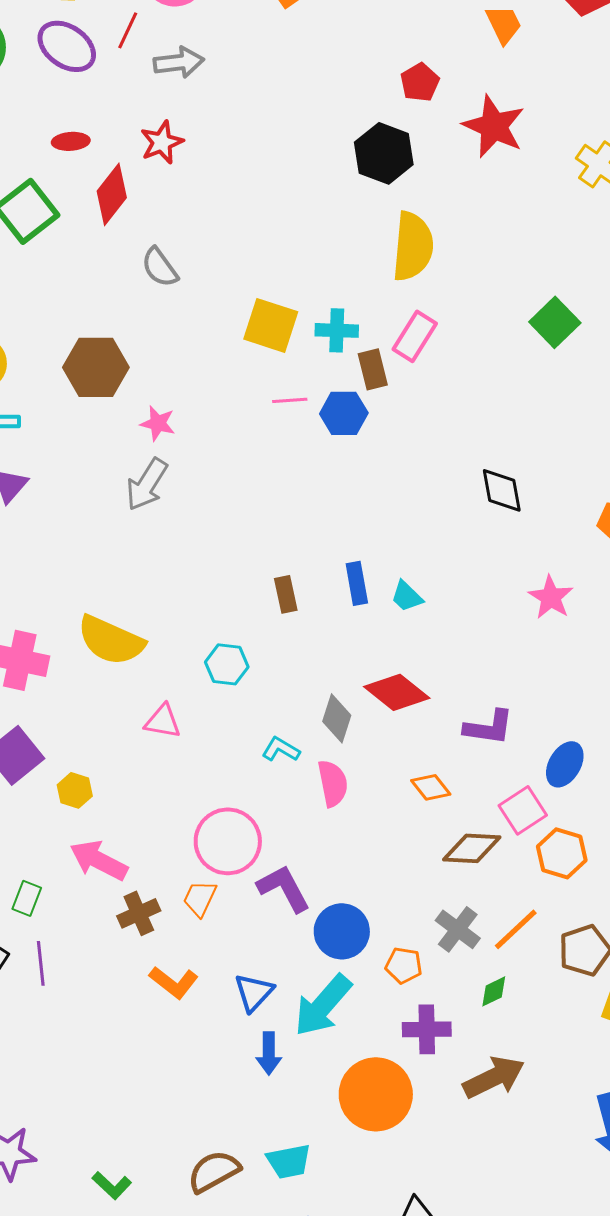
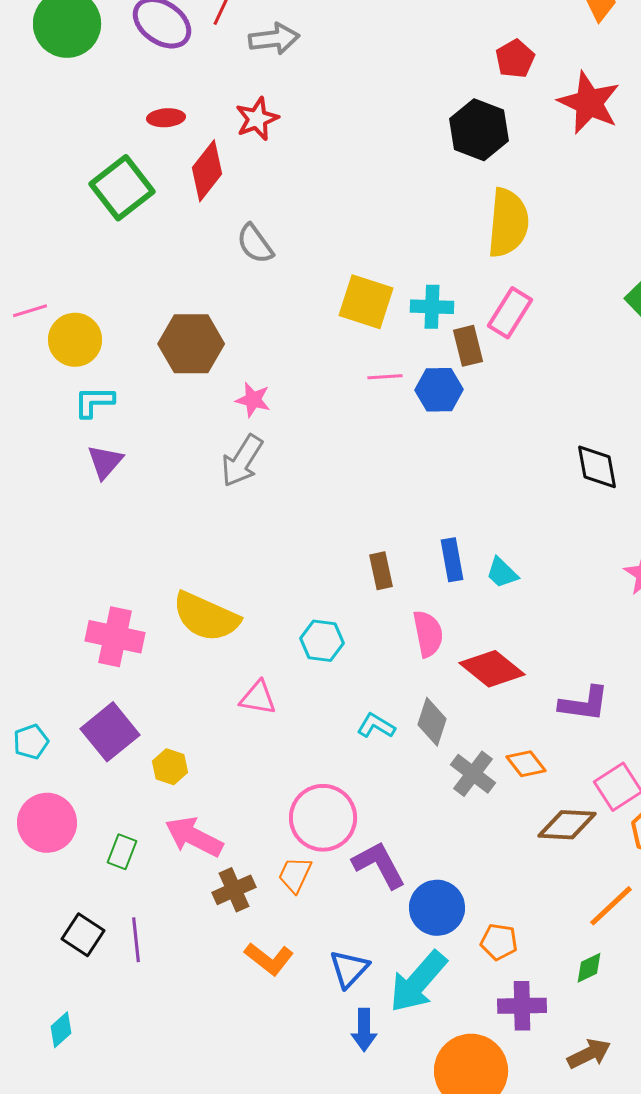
gray diamond: (337, 718) -> (432, 722), moved
pink semicircle: (333, 783) -> (428, 634), moved
green rectangle: (27, 898) -> (122, 852), moved
gray cross: (458, 929) -> (473, 774), moved
brown arrow: (494, 1077) -> (589, 1054), size x0.7

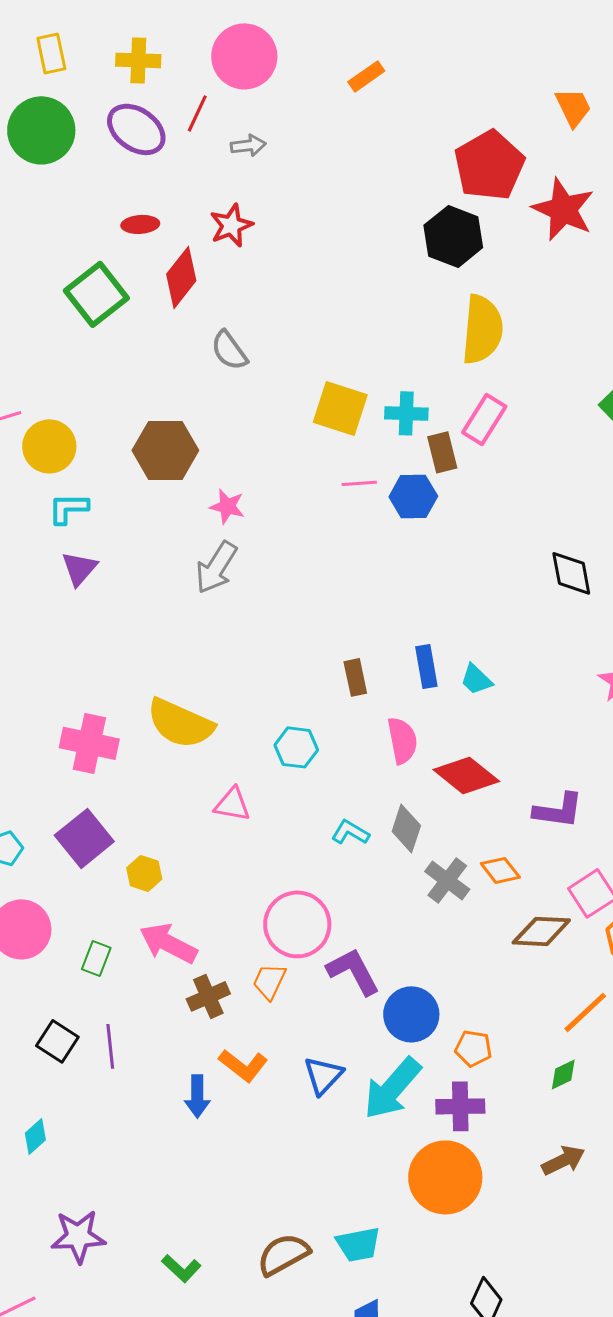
gray arrow: (274, 39) -> (248, 145), size x0.7
red pentagon: (515, 59) -> (489, 165), size x1.8
purple cross: (522, 1006) -> (460, 1106), moved
blue arrow: (364, 1030) -> (197, 1096), moved

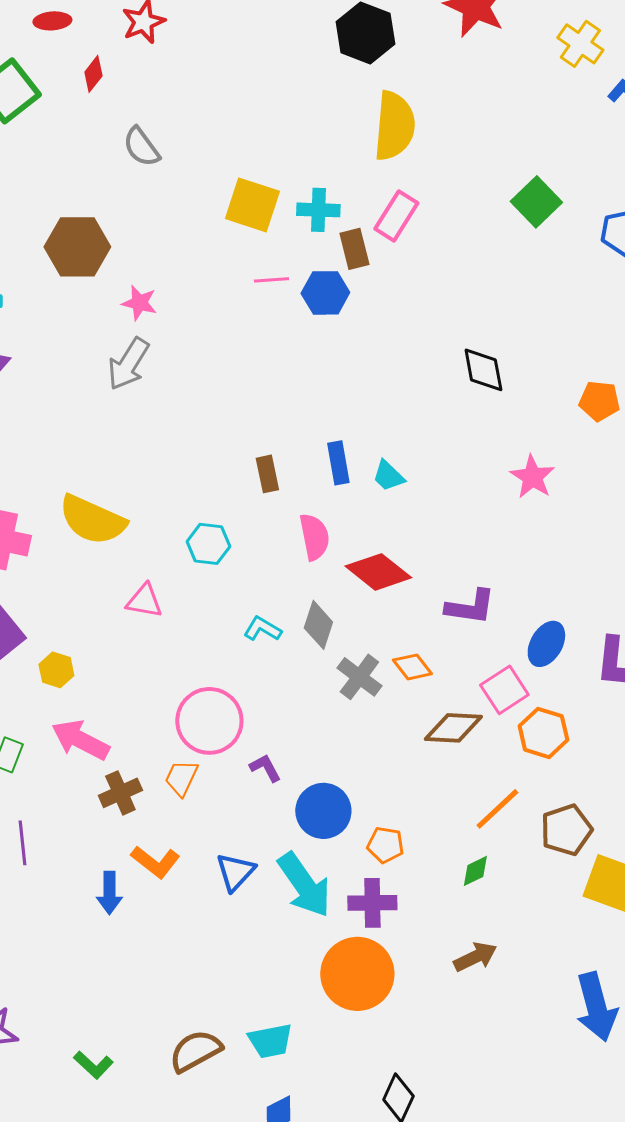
red diamond: (181, 277) -> (93, 74), size x0.6
purple L-shape: (353, 971) -> (265, 768), size x0.6
cyan arrow: (392, 1088) -> (304, 885), turned -76

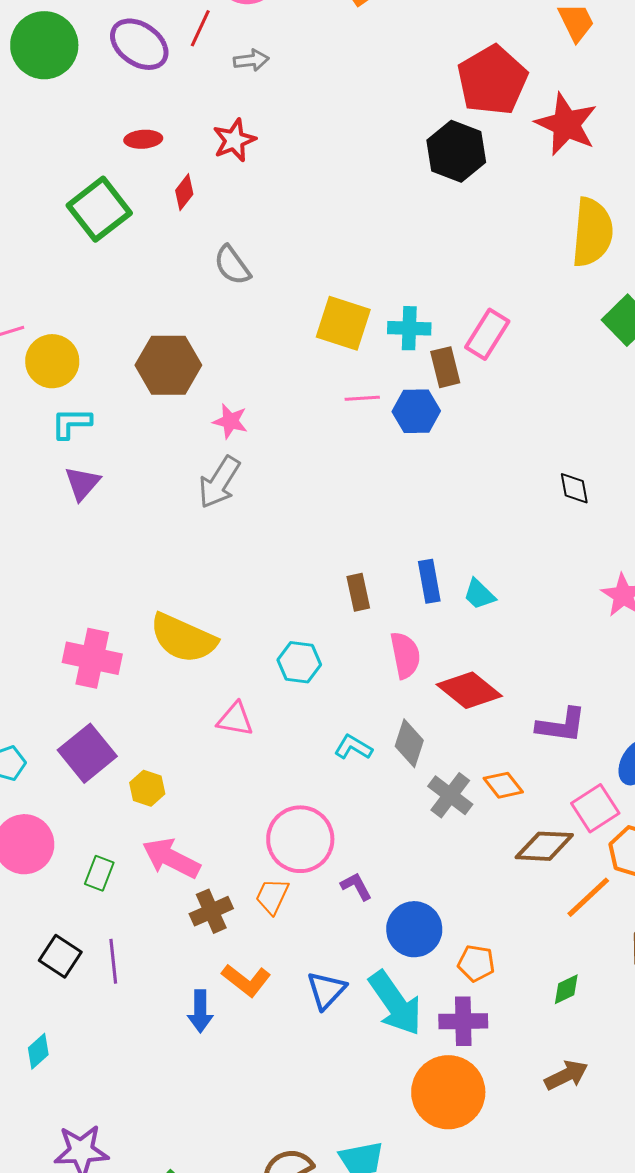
yellow semicircle: (394, 126) -> (592, 232), moved
black diamond: (483, 370) -> (574, 488), size x0.7
orange line: (497, 809) -> (588, 897), moved

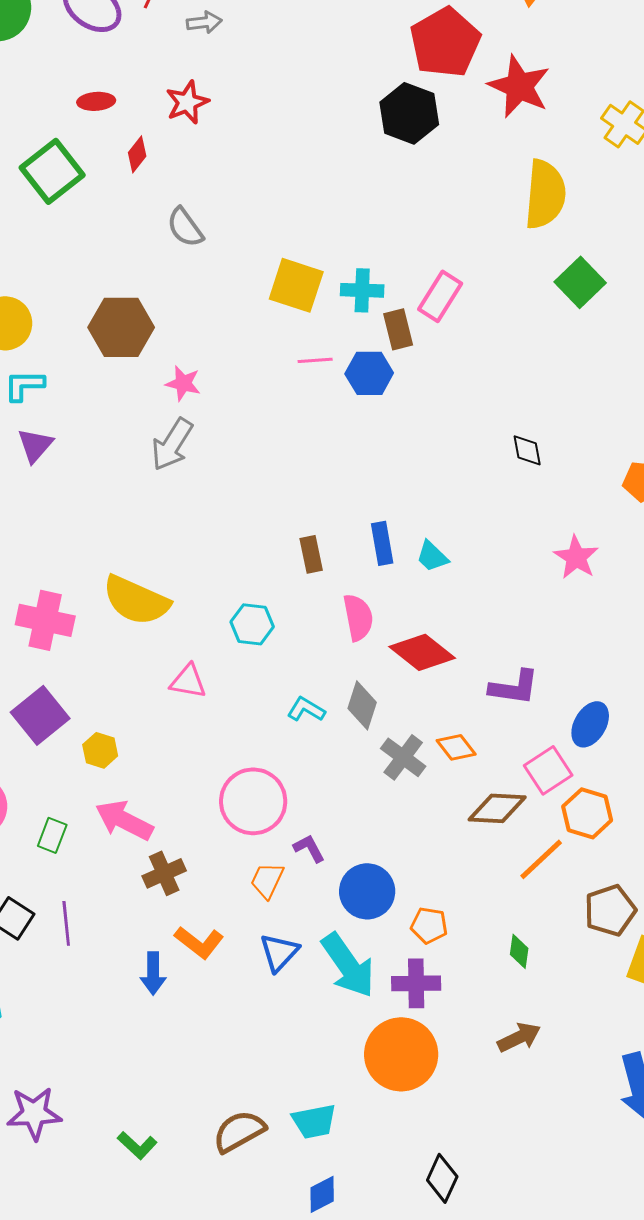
orange trapezoid: (272, 896) -> (267, 880), moved
green diamond: (566, 989) -> (519, 951), turned -56

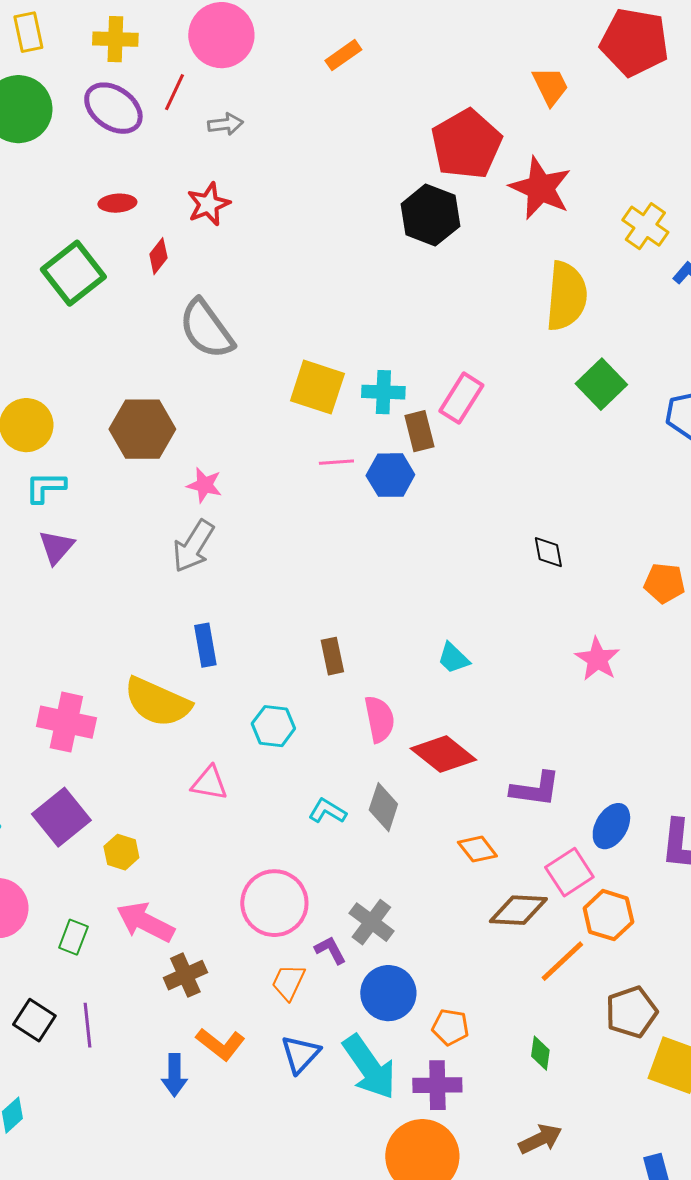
gray semicircle: (185, 227) -> (206, 329), size x1.5
blue rectangle: (382, 543) -> (205, 645), moved
gray cross: (403, 757) -> (371, 922), moved

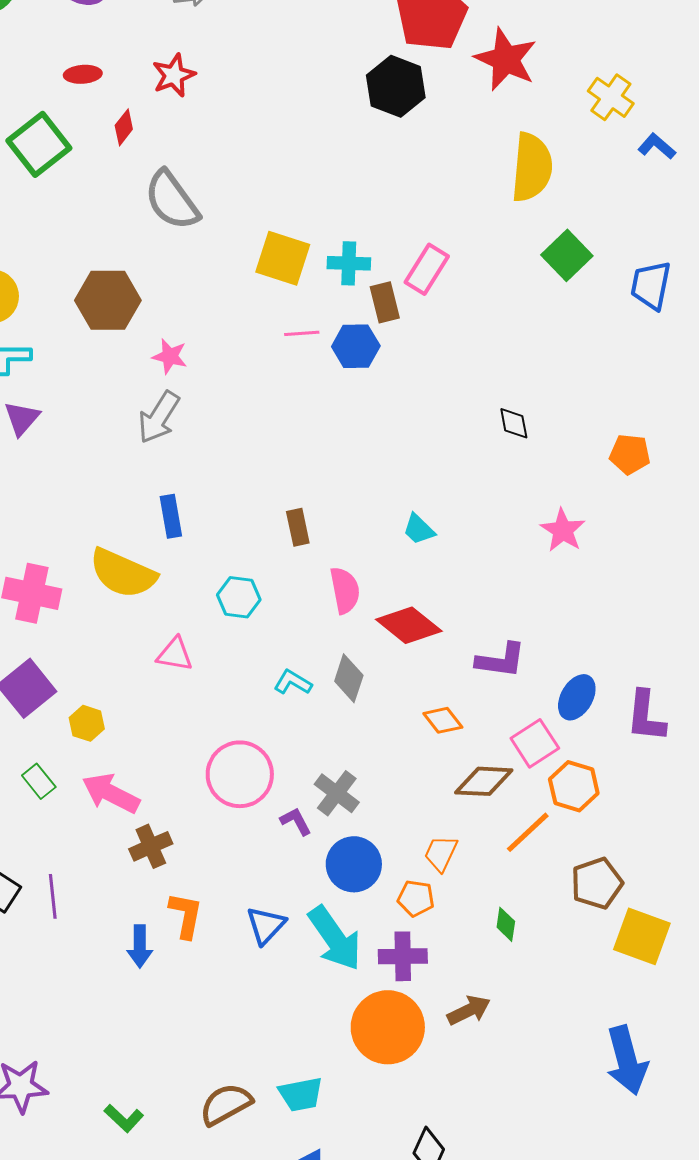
green rectangle: (73, 937) -> (39, 781), moved, turned -60
orange trapezoid: (288, 982) -> (441, 853), moved
orange L-shape: (220, 1044) -> (186, 915), turned -117
brown arrow: (540, 1139) -> (469, 1010), moved

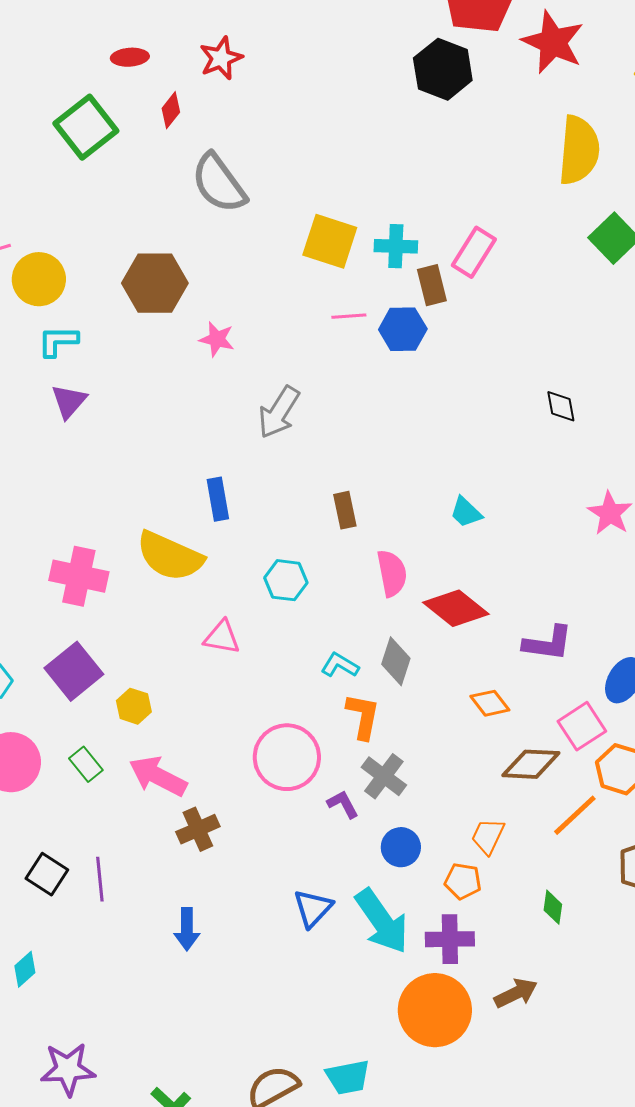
gray arrow: (159, 417) -> (279, 412), moved
blue circle: (354, 864) -> (401, 847), size x0.7
orange L-shape: (186, 915) -> (363, 716), moved

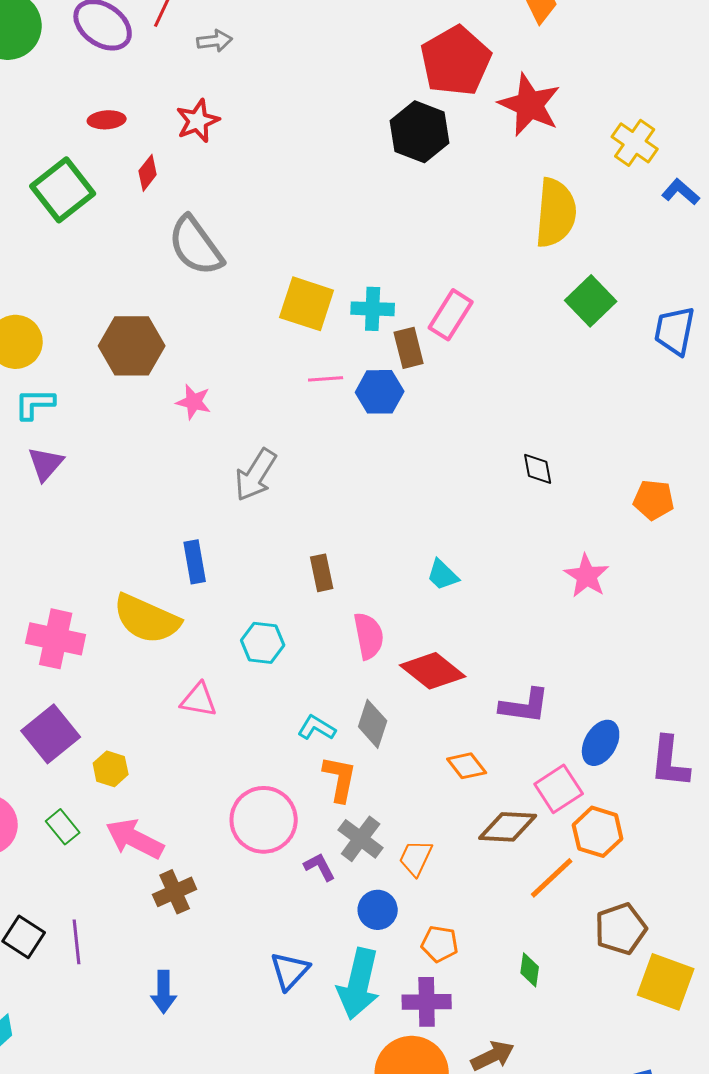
orange trapezoid: (488, 836) -> (416, 858), moved
cyan arrow: (382, 921) -> (359, 984), turned 48

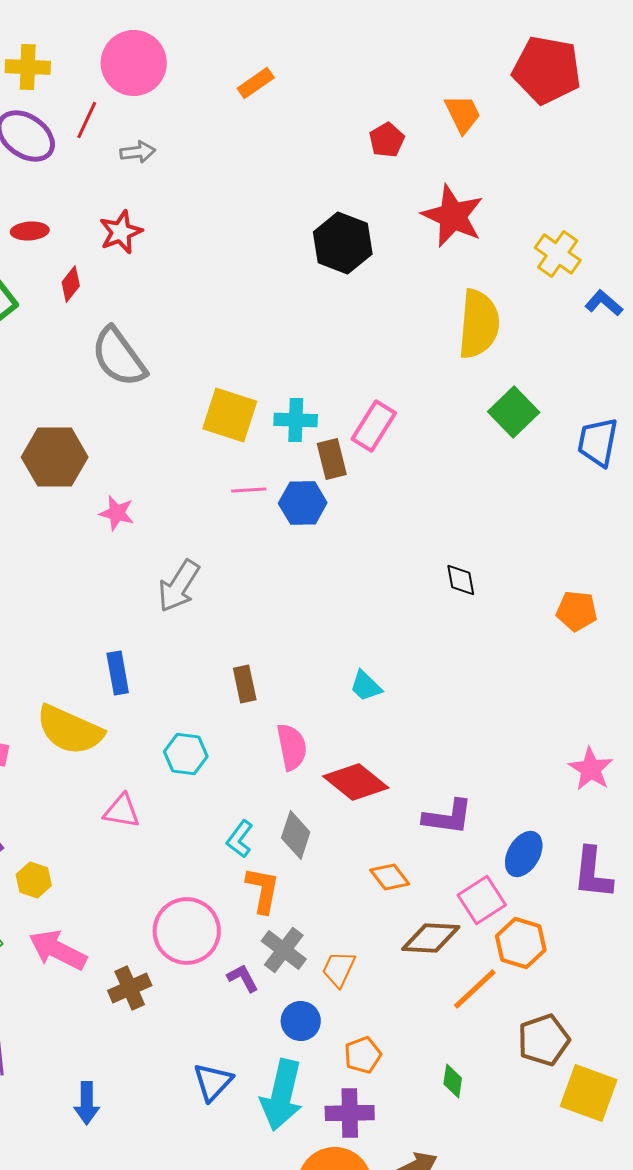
red pentagon: (456, 61) -> (387, 140), moved, size x0.5
pink star: (587, 576) -> (591, 769), moved
cyan L-shape: (317, 728) -> (240, 839), turned -84
brown cross: (175, 892) -> (130, 988), moved
orange pentagon: (440, 944) -> (363, 1055), turned -30

